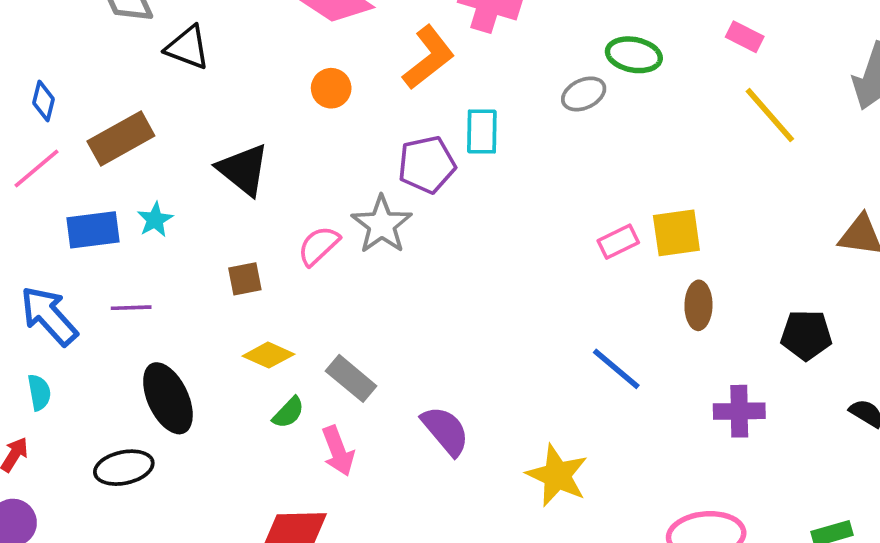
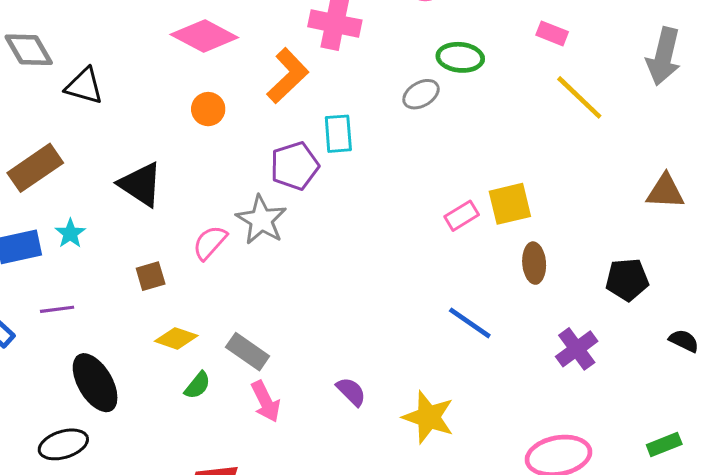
purple cross: (739, 411) -> (577, 349), turned -30
purple semicircle: (445, 431) -> (351, 392), moved, size x0.7
pink arrow: (338, 451) -> (266, 402), moved

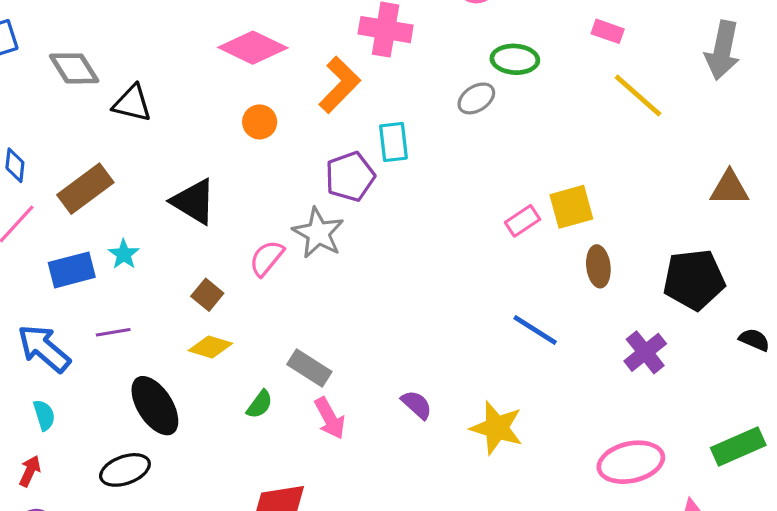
brown square: (151, 276) -> (207, 295), turned -32
black pentagon: (627, 280) -> (694, 280), size x1.4
yellow diamond: (176, 338) -> (210, 347), moved
green rectangle: (664, 445) -> (738, 446), size x1.5

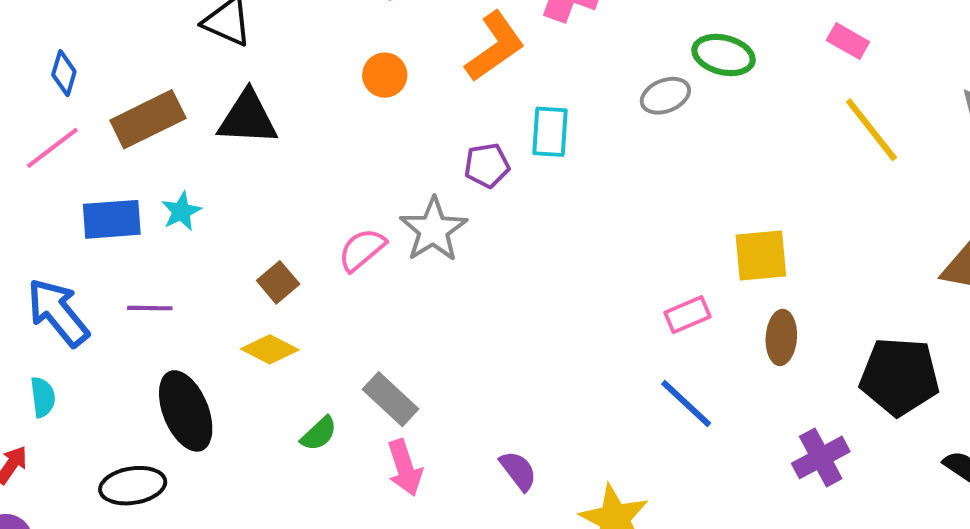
purple pentagon: (350, 177) -> (487, 165), size x0.7
black triangle: (194, 202) -> (248, 118), moved, turned -39
pink rectangle: (523, 221) -> (687, 315), moved

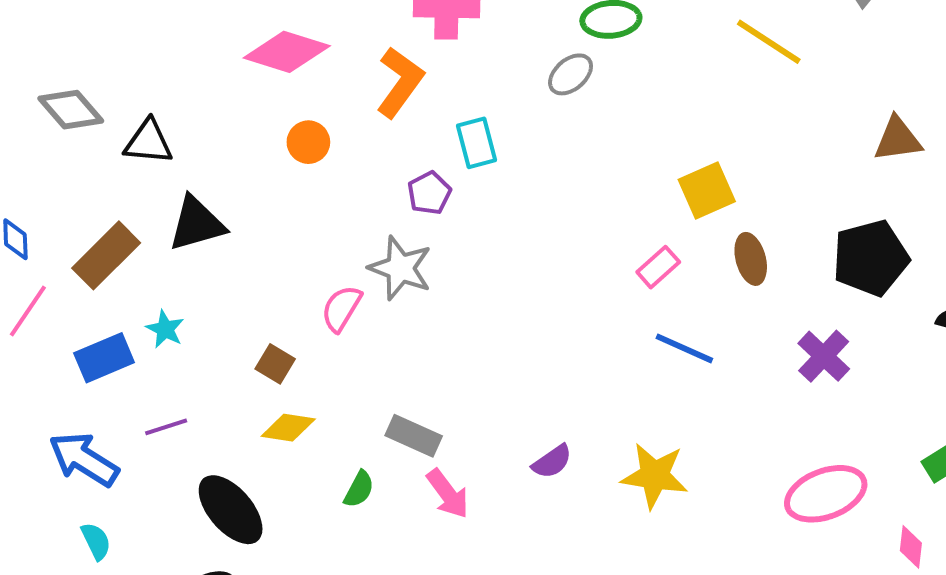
purple semicircle: (518, 471) -> (552, 462), turned 111

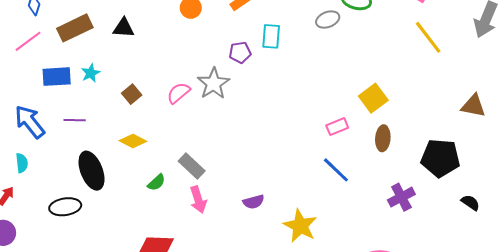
yellow square: (707, 191) -> (373, 98), turned -32
black triangle: (197, 224) -> (123, 28), size x0.7
brown square: (275, 364) -> (132, 94), moved

